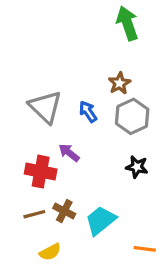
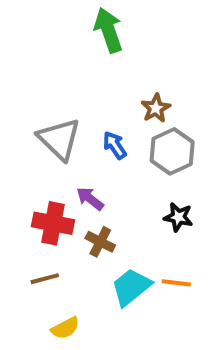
green arrow: (127, 23) -> (108, 30), moved
brown cross: (64, 211) -> (100, 242), moved
orange line: (145, 249) -> (176, 283), moved

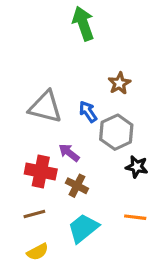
gray triangle: (59, 139) -> (45, 107), turned -30
gray hexagon: (172, 151) -> (116, 132), moved
cyan trapezoid: (131, 287) -> (83, 228), moved
yellow semicircle: (65, 328) -> (38, 252), moved

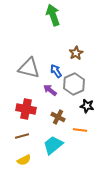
purple arrow: (69, 153) -> (50, 90), moved
brown cross: (77, 186) -> (58, 117), moved
orange line: (135, 217) -> (80, 130), moved

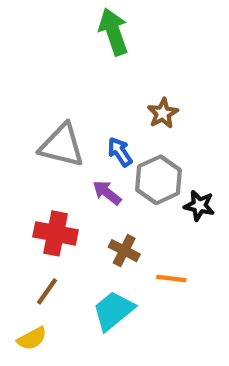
black star: (87, 106) -> (199, 206), moved
brown line: (22, 136) -> (47, 291), turned -40
yellow semicircle: (24, 160) -> (32, 339), moved

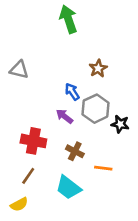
gray triangle: (62, 145) -> (19, 70), moved, size x0.7
cyan trapezoid: (113, 311) -> (68, 188), turned -104

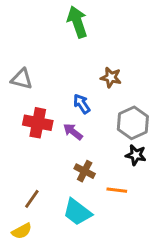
brown star: (98, 68) -> (111, 77), turned -30
gray hexagon: (96, 109) -> (133, 123), moved
black star: (120, 124) -> (136, 155), moved
red cross: (33, 141) -> (38, 123), moved

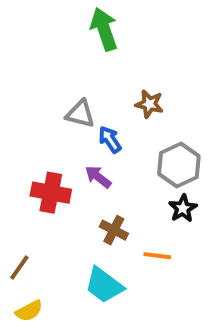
gray triangle: (22, 79) -> (80, 114), moved
red cross: (38, 123) -> (51, 193), moved
black star: (136, 155) -> (183, 208), turned 30
brown line: (32, 199) -> (19, 267), moved

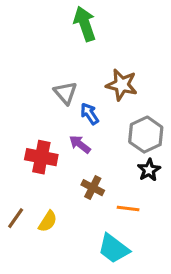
brown star: (149, 104) -> (122, 85), size x1.4
gray triangle: (80, 114) -> (65, 93), turned 35
cyan trapezoid: (104, 285) -> (114, 249), moved
yellow semicircle: (29, 311) -> (48, 221), moved, turned -30

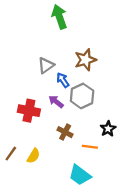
brown star: (122, 85) -> (85, 60), turned -30
gray triangle: (65, 93) -> (46, 65), turned 36
gray hexagon: (146, 135) -> (82, 96), moved
black star: (149, 170) -> (108, 129), moved

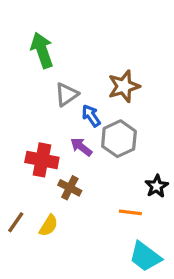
green arrow: (59, 17) -> (42, 50), moved
brown cross: (65, 132) -> (70, 188), moved
cyan trapezoid: (80, 175) -> (145, 257), moved

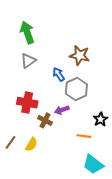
brown star: (124, 86) -> (80, 55), turned 30
gray triangle: (67, 94) -> (28, 61), moved
purple arrow: (81, 147) -> (62, 110), moved, turned -56

